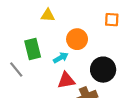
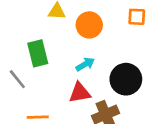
orange circle: (77, 39) -> (89, 25), moved
cyan arrow: (61, 58) -> (85, 64), moved

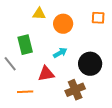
red triangle: (80, 93) -> (46, 74), moved

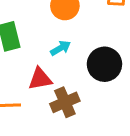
brown cross: (75, 90) -> (65, 102), moved

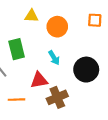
cyan arrow: (61, 48) -> (54, 58), turned 88

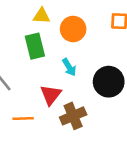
green rectangle: (17, 49) -> (35, 46), moved
red triangle: (39, 80) -> (51, 95), turned -42

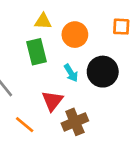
black circle: (109, 82) -> (103, 72), moved
orange line: (23, 119) -> (25, 125), turned 42

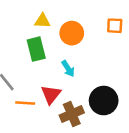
black circle: (103, 72) -> (104, 101), moved
orange line: (25, 125) -> (25, 103), moved, turned -36

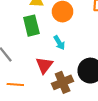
orange line: (25, 103) -> (15, 85), moved

